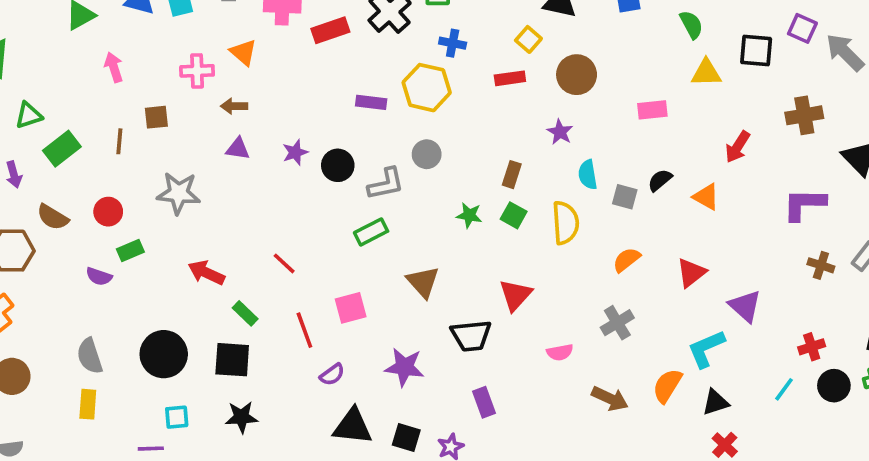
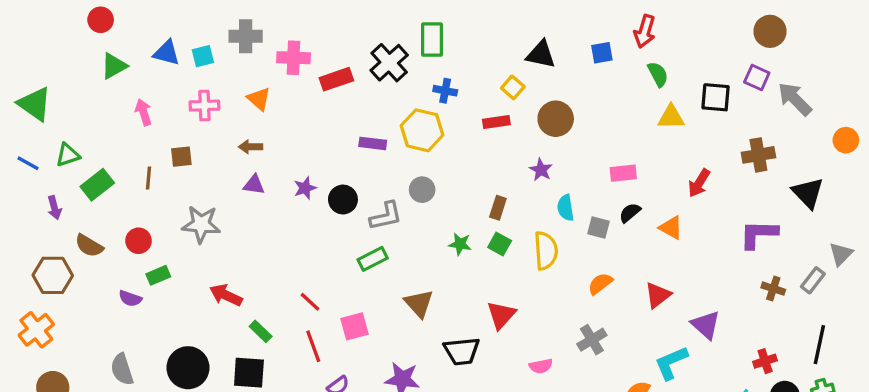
pink cross: (197, 71) -> (204, 106), moved
pink rectangle: (652, 110) -> (623, 173), moved
red line: (284, 263) -> (310, 302), moved

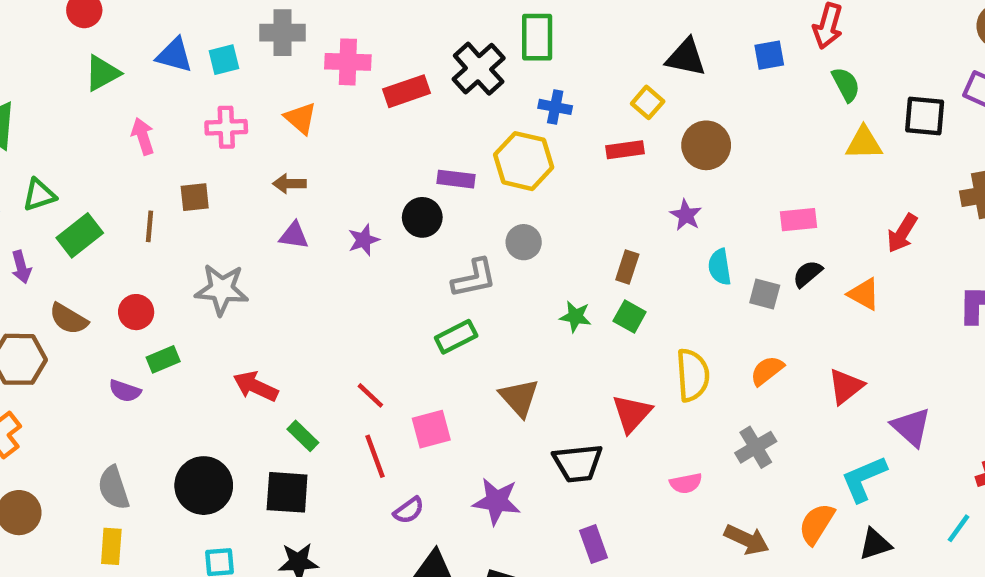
black circle: (343, 200) -> (422, 217), moved
yellow semicircle: (546, 251) -> (693, 375), moved

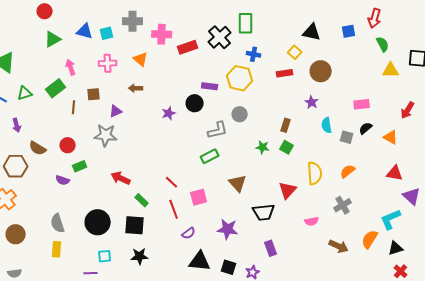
green rectangle: (80, 235) -> (56, 88), moved
purple triangle: (294, 235) -> (116, 111), moved, turned -32
red triangle: (846, 386) -> (395, 173), moved, turned 48

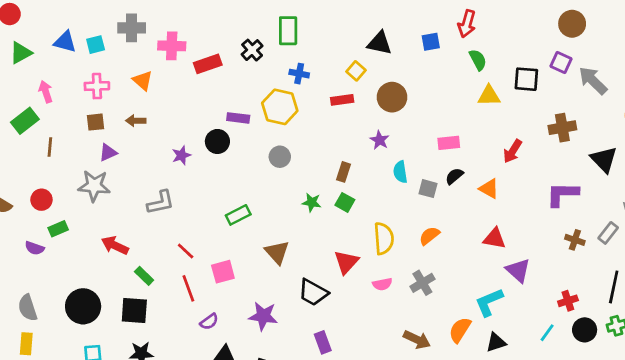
black cross: (220, 37) -> (252, 50), size x0.7
brown square: (94, 94) -> (96, 122), moved
gray L-shape: (218, 130) -> (161, 202), moved
black trapezoid: (264, 212) -> (313, 292), turned 35
pink semicircle: (312, 221) -> (382, 284), moved

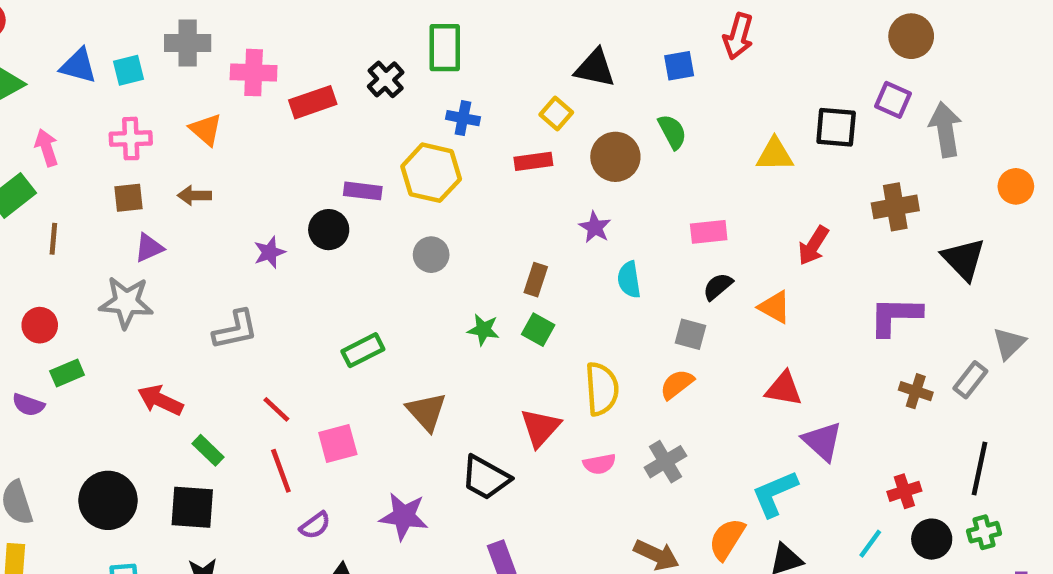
green semicircle: (478, 60) -> (672, 132), moved
gray arrow: (593, 81) -> (945, 129), turned 36
gray square: (428, 189) -> (690, 334), moved

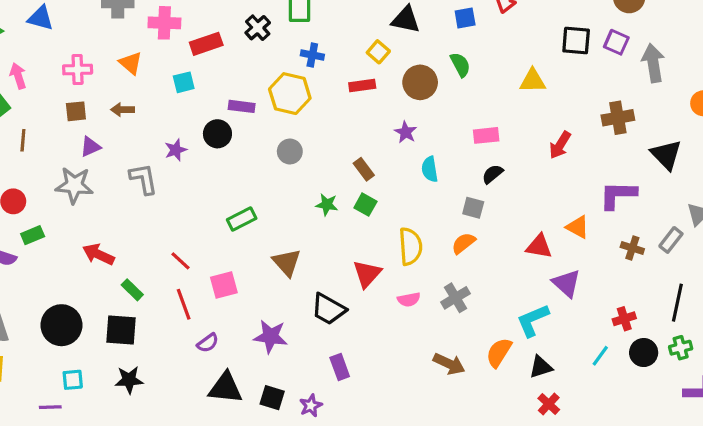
cyan square: (128, 70) -> (184, 82), moved
black square: (836, 127) -> (576, 41), moved
brown rectangle: (536, 280) -> (364, 169), turned -55
orange triangle: (775, 307) -> (578, 227), moved
gray L-shape: (235, 330) -> (143, 179), moved, turned -88

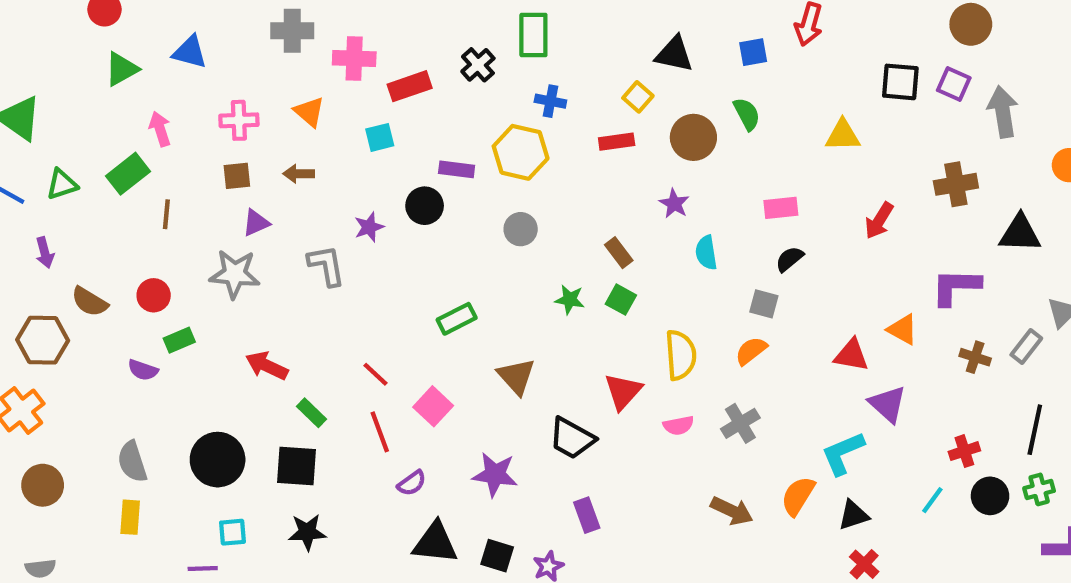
black triangle: (666, 155) -> (1020, 233), turned -44
pink square: (224, 285) -> (433, 406), turned -32

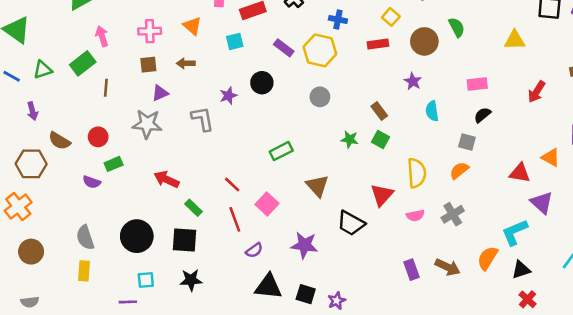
purple rectangle: (457, 169) -> (284, 48), moved, turned 30
purple rectangle: (587, 515) -> (411, 270), moved

